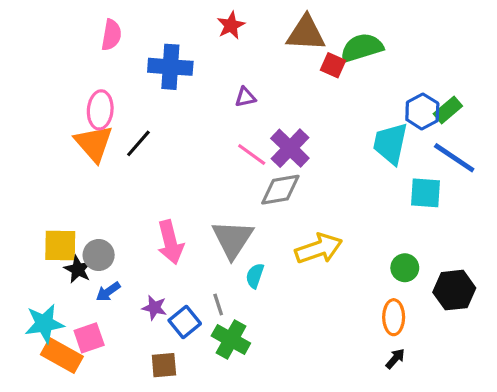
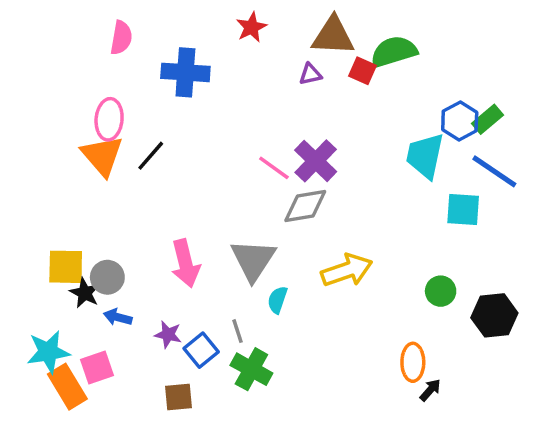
purple triangle: (245, 97) -> (310, 74), moved
blue arrow: (108, 292) -> (118, 317), turned 50
orange ellipse: (394, 317) -> (413, 362), moved
orange rectangle: (62, 355) -> (67, 387), turned 30

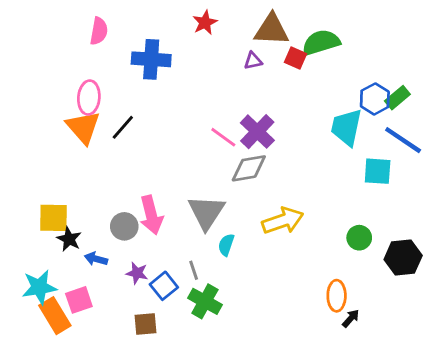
gray circle: (107, 277) -> (124, 226), moved

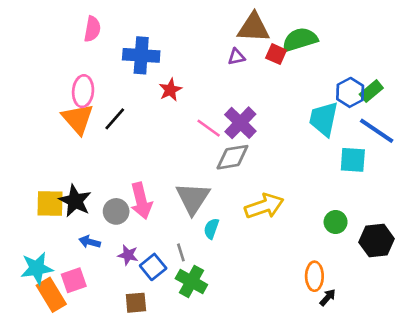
red star: (205, 23) -> (170, 90), moved
black star: (69, 239) -> (75, 201), moved, size x1.4

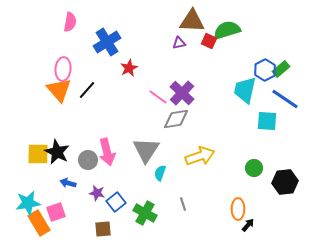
blue cross: (141, 55) -> (107, 42), turned -36
gray line: (181, 252) -> (183, 204), moved

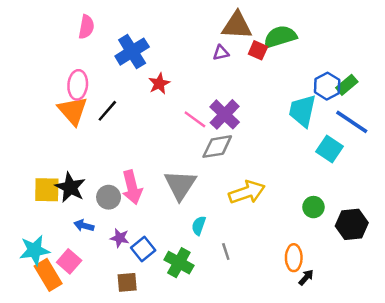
cyan square: (267, 121) -> (330, 149), turned 30
cyan semicircle: (160, 173) -> (199, 226), moved
pink square: (56, 212) -> (69, 261), turned -30

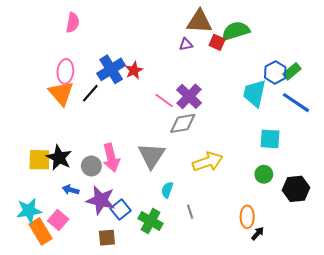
blue cross: (132, 52) -> (111, 69), moved
cyan square: (330, 149) -> (270, 139), moved, turned -30
purple star: (120, 238) -> (101, 200), size x1.8

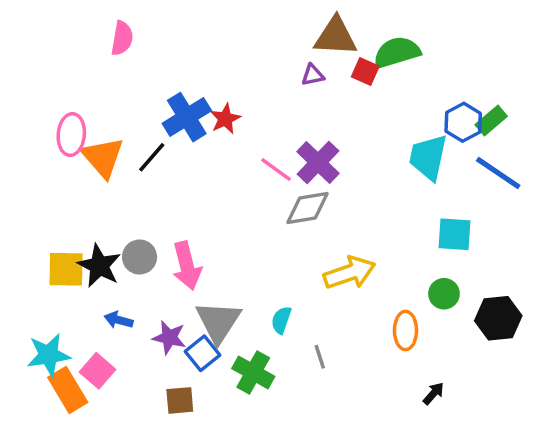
pink ellipse: (65, 71) -> (71, 135), moved
gray triangle: (152, 156) -> (218, 322), moved
gray circle: (91, 166) -> (140, 257), moved
purple star: (101, 200) -> (169, 337), size x0.7
orange ellipse: (247, 217) -> (405, 330), moved

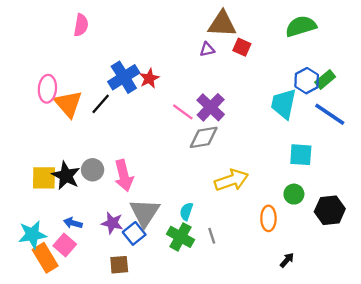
green semicircle: (397, 52) -> (301, 26), moved
blue arrow: (119, 320) -> (73, 223), moved
green cross: (253, 372) -> (180, 237), moved

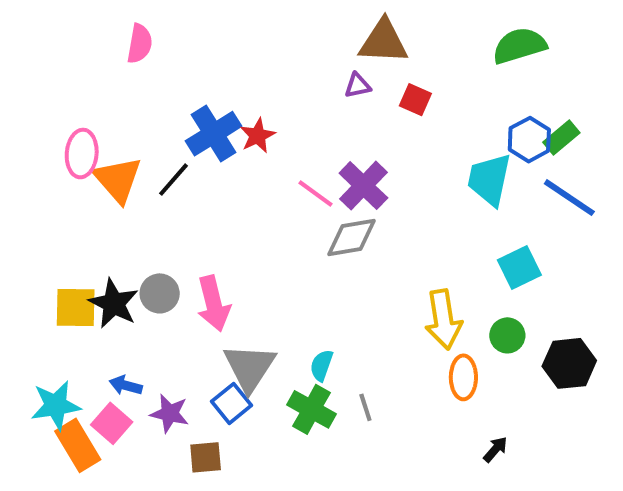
red square: (242, 47) -> (415, 100), moved
cyan square: (301, 155) -> (519, 267), turned -30
yellow arrow: (231, 180) -> (443, 319), moved, turned 100
purple star: (112, 223) -> (170, 413), moved

